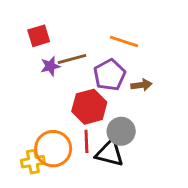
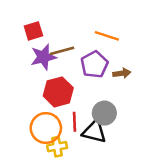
purple star: (50, 66) -> (43, 57), size x1.5
red hexagon: (89, 107) -> (58, 92), moved
yellow cross: (33, 162) -> (57, 147), moved

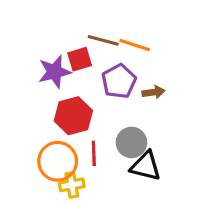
red square: (33, 31) -> (80, 59), moved
brown line: (62, 51) -> (103, 40), moved, turned 30
black triangle: (94, 132) -> (146, 166), moved

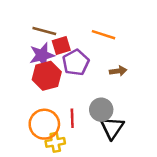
brown line: (103, 40) -> (44, 31), moved
purple pentagon: (119, 81) -> (76, 62), moved
red hexagon: (73, 116) -> (47, 76), moved
black triangle: (146, 166) -> (112, 128), turned 50

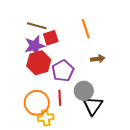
orange line: (104, 35) -> (86, 29), turned 54
purple pentagon: (76, 62) -> (63, 71), moved

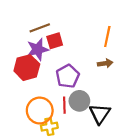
brown line: (37, 26) -> (40, 28), turned -36
orange line: (86, 29) -> (107, 36), moved, turned 30
red hexagon: (39, 63) -> (27, 68), moved
gray circle: (84, 91) -> (79, 101), moved

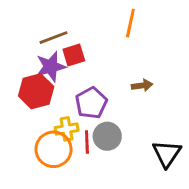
orange line: (107, 36) -> (130, 23), moved
black triangle: (100, 114) -> (167, 154), moved
yellow cross: (49, 127) -> (67, 129), moved

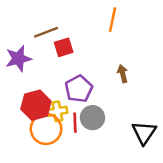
purple star: (51, 67) -> (18, 59), moved
brown arrow: (142, 85) -> (123, 74), turned -96
red hexagon: (36, 91) -> (36, 105), moved

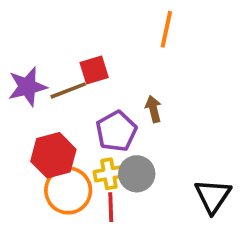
brown line: (46, 32) -> (68, 90), moved
brown arrow: (123, 74) -> (153, 109), moved
yellow cross: (57, 111) -> (109, 174), moved
red line: (75, 123) -> (111, 207), moved

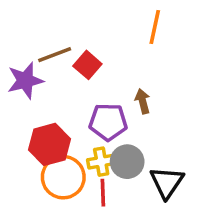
red square: (94, 70) -> (87, 65), turned -32
brown line: (68, 90) -> (55, 55), moved
purple pentagon: (116, 131) -> (108, 122), turned 30
black triangle: (213, 196) -> (167, 182), moved

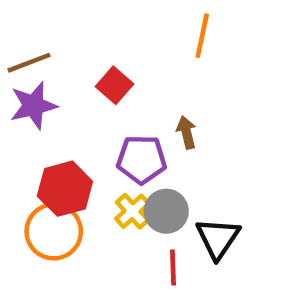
brown line: (55, 55) -> (29, 63), moved
yellow cross: (101, 162) -> (132, 211), turned -32
orange circle: (63, 177) -> (54, 231), moved
red line: (103, 193) -> (173, 267), moved

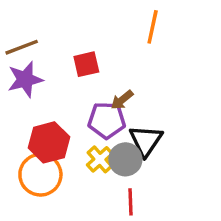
red square: (114, 85) -> (86, 64), turned 36
brown arrow: (186, 132) -> (122, 100), moved, turned -115
black triangle: (218, 238) -> (146, 141), moved

